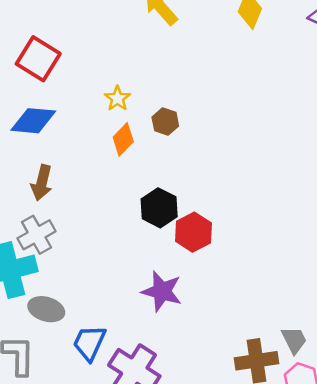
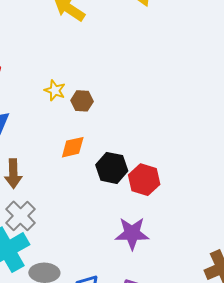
brown hexagon: (165, 122) -> (82, 101), moved
orange diamond: (123, 139) -> (73, 147), moved, turned 48

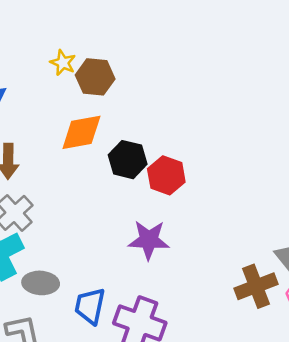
brown hexagon: (82, 101) -> (95, 77), size x1.4
orange diamond: (73, 147) -> (81, 132), size x1.4

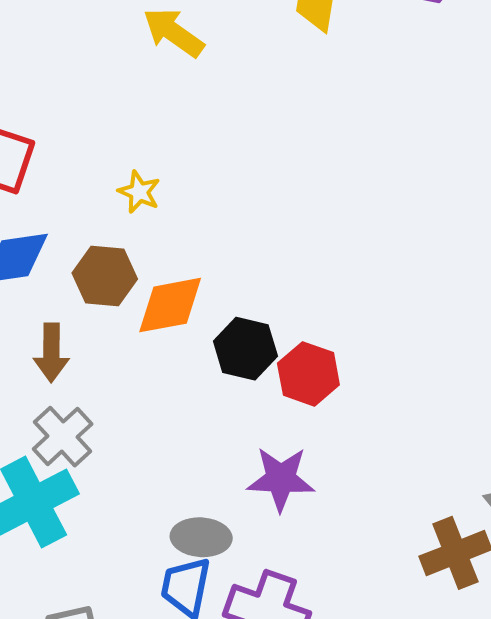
brown hexagon: (95, 77) -> (105, 276), moved
gray ellipse: (41, 283) -> (201, 537), moved

